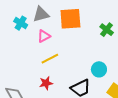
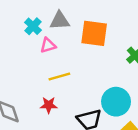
pink triangle: (44, 36) -> (48, 45), moved
cyan circle: (99, 69) -> (116, 102), size x1.5

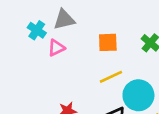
orange square: (94, 33) -> (108, 42), moved, size x0.7
yellow line: (59, 77) -> (111, 77), moved

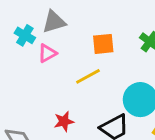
yellow line: (111, 77) -> (88, 76), moved

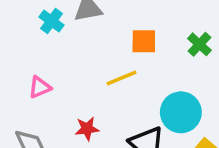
pink triangle: (47, 53) -> (40, 87), moved

